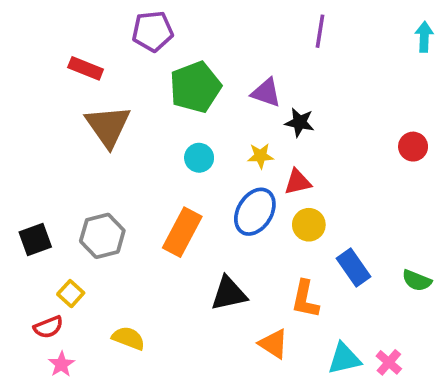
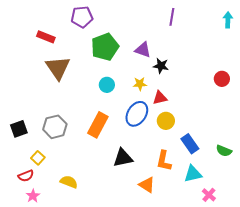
cyan triangle: (344, 359) -> (193, 174), moved

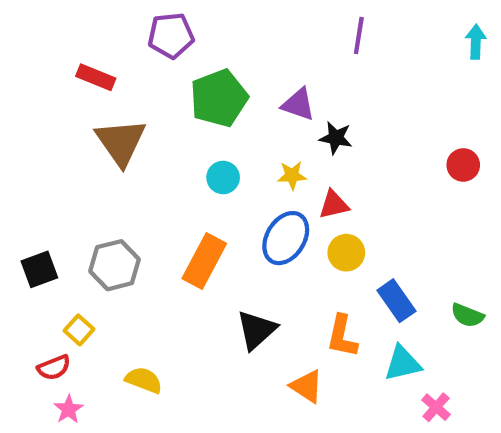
black triangle: (123, 158) -> (256, 330), turned -30

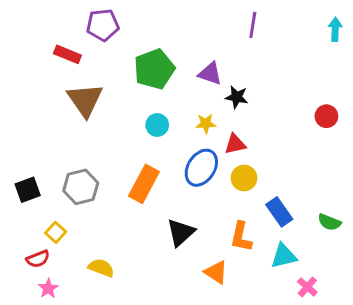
purple pentagon: (171, 36) -> (103, 25), moved

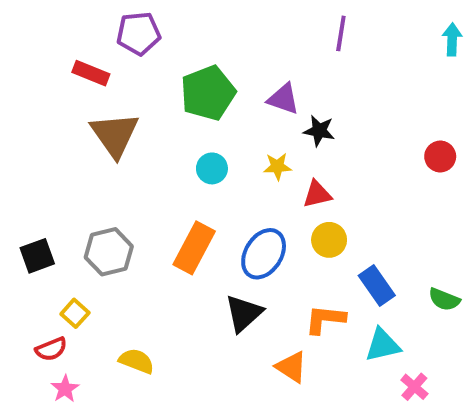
blue ellipse: (201, 168) -> (264, 254), moved
orange L-shape: (241, 237) -> (325, 319), turned 84

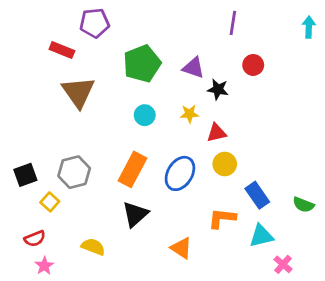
red circle: (440, 157) -> (253, 65), moved
yellow square: (75, 313) -> (50, 202), moved
black triangle: (244, 313) -> (135, 214), moved
orange triangle: (291, 367) -> (181, 248), moved

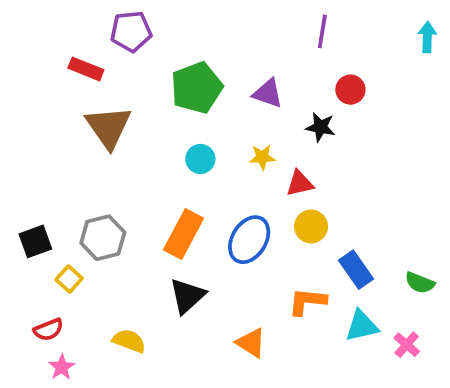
black star: (218, 89) -> (320, 127), moved
pink cross: (283, 264) -> (407, 345), moved

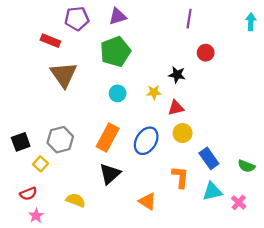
purple triangle: (268, 93) -> (118, 16), moved, turned -36
black star: (320, 127) -> (177, 75), moved
orange L-shape: (307, 302) -> (180, 177), turned 90

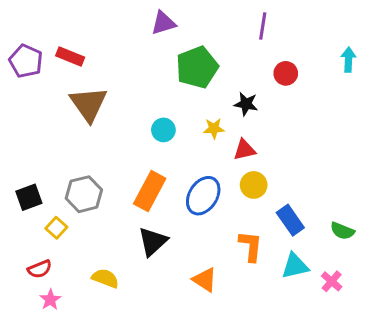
purple pentagon: (77, 19) -> (26, 61), moved, turned 30
cyan arrow: (251, 22) -> (348, 60), moved
green pentagon: (115, 52) -> (197, 67), moved

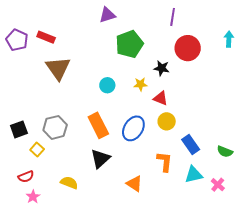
red circle: (286, 73) -> (188, 48), size x1.6
red triangle: (244, 150) -> (161, 98), turned 35
orange rectangle: (150, 191) -> (98, 125), turned -55

